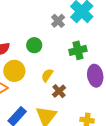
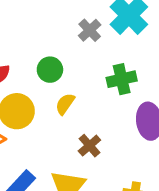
yellow semicircle: (47, 75) -> (65, 104), moved

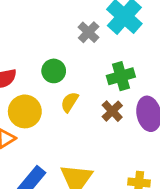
brown cross: (89, 146) -> (112, 111), moved

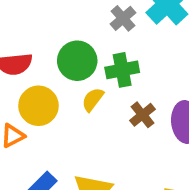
green circle: (54, 71) -> (77, 61), size x1.4
green cross: (121, 76) -> (122, 70), moved

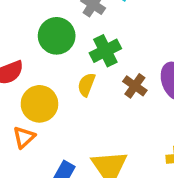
green circle: (77, 61) -> (57, 36), moved

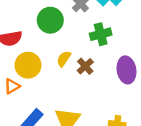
green cross: (105, 51) -> (101, 34), moved
brown cross: (135, 86) -> (85, 66), moved

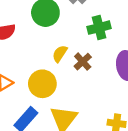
yellow circle: (28, 65) -> (42, 84), moved

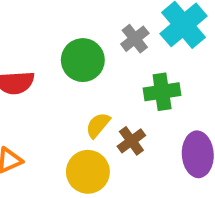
yellow circle: (42, 84) -> (88, 172), moved

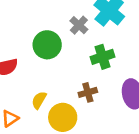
yellow semicircle: (98, 125) -> (39, 100), moved
brown cross: (131, 141) -> (88, 92), turned 30

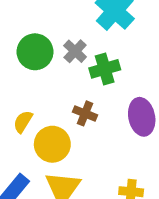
gray cross: (79, 25) -> (75, 51), moved
brown cross: (88, 92) -> (85, 113), turned 36

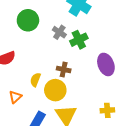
green circle: (35, 52) -> (28, 20), moved
brown cross: (85, 113) -> (64, 69), moved

